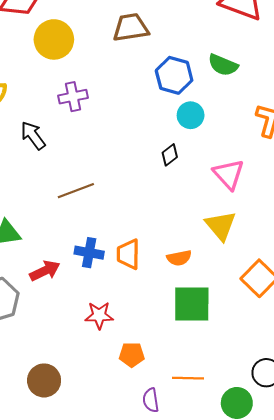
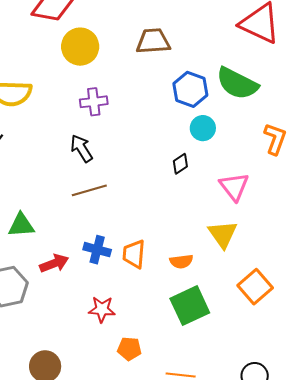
green semicircle: (223, 65) -> (237, 83), size x1.5
black arrow: (33, 135) -> (81, 148), moved
green square: (192, 304) -> (190, 306), turned -30

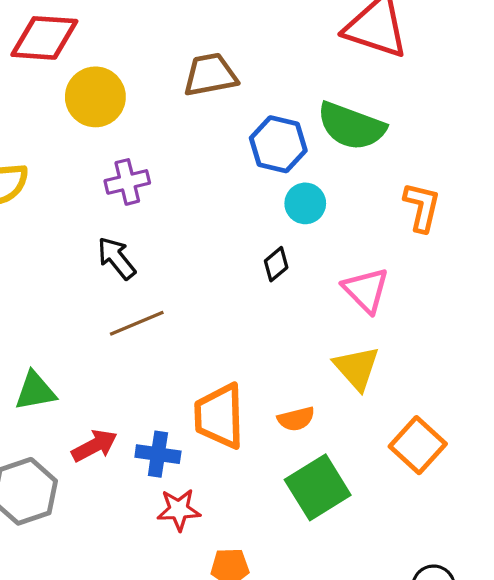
blue cross: (97, 250) -> (158, 454), moved
orange trapezoid: (134, 254) -> (219, 416), size x1.4

